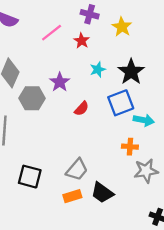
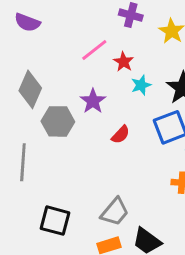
pink line: (52, 33) -> (94, 50), moved
red star: (82, 41) -> (124, 62), moved

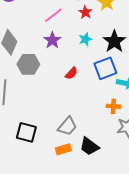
red star: (124, 62) -> (85, 12), moved
purple star: (93, 101) -> (52, 40), moved

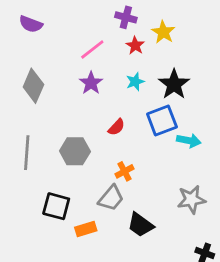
gray hexagon: (28, 64) -> (75, 151), moved
orange cross: (113, 106) -> (124, 171), moved, turned -32
orange rectangle: (63, 149) -> (86, 229), moved

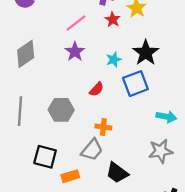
cyan star: (135, 82) -> (114, 60), moved
gray diamond: (33, 86) -> (26, 54), turned 32
cyan arrow: (189, 141) -> (166, 117), moved
orange cross: (124, 171) -> (103, 127), turned 35

